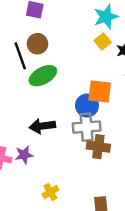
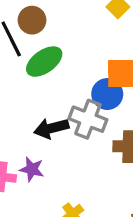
gray cross: (87, 127) -> (88, 119), moved, turned 32
purple star: (24, 155) -> (32, 169), turned 30

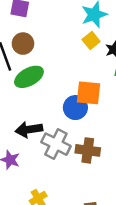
gray cross: (88, 119) -> (56, 144), moved

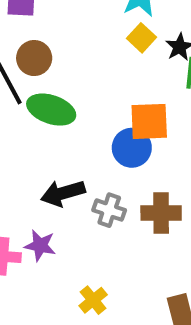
green ellipse: (29, 77) -> (51, 110), turned 56
gray cross: (56, 144) -> (109, 210), size x0.7

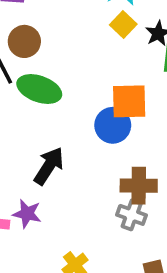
black arrow: (63, 193) -> (49, 166), turned 138
gray cross: (109, 210) -> (132, 215), moved

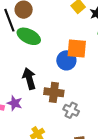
black arrow: (49, 166) -> (29, 79), turned -55
brown cross: (139, 186) -> (54, 92), moved

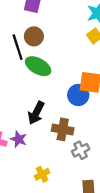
black arrow: (29, 79) -> (36, 113), turned -140
gray cross: (71, 110) -> (81, 150), turned 35

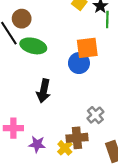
brown cross: (63, 129) -> (77, 138), moved
purple star: (19, 139) -> (37, 144), moved

